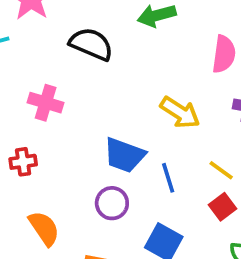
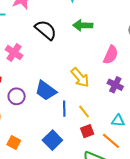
yellow line: (221, 170) -> (84, 111), moved
purple circle: (112, 203) -> (17, 96), moved

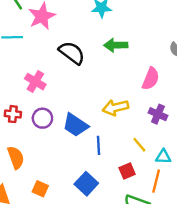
yellow arrow: (80, 78) -> (115, 107), turned 120
purple circle: (17, 96) -> (42, 118), moved
yellow line: (84, 111) -> (139, 145), moved
orange line: (111, 141) -> (156, 181), turned 66

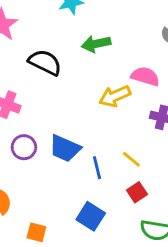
pink semicircle: (151, 79) -> (145, 76), turned -85
yellow arrow: (115, 107) -> (115, 96), moved
yellow line: (139, 145) -> (131, 159), moved

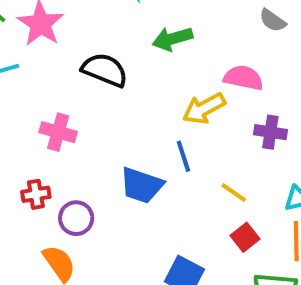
purple circle: (24, 147) -> (76, 218), moved
blue line: (97, 168) -> (183, 156), moved

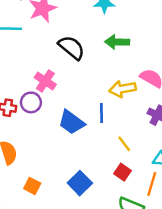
pink cross: (58, 132) -> (45, 81), moved
purple circle: (76, 218) -> (31, 102), moved
red square: (245, 237) -> (122, 172), turned -35

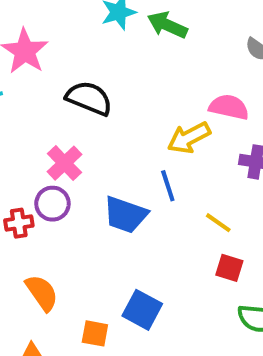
green arrow: (117, 42) -> (167, 25), moved, turned 40
pink cross: (45, 81) -> (65, 163), turned 30
blue square: (80, 183) -> (142, 310), moved

